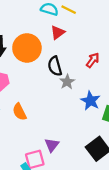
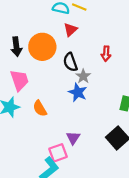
red arrow: (93, 60) -> (106, 54), turned 152
blue star: (90, 101) -> (78, 92), moved

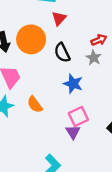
red arrow: (106, 54) -> (99, 40), turned -112
gray star: (83, 76) -> (94, 58), moved
pink square: (58, 153) -> (78, 116), moved

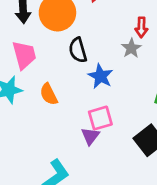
red arrow: (99, 40) -> (141, 27), turned 105
black semicircle: (62, 53) -> (78, 50), moved

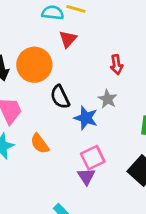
gray star: (131, 48) -> (108, 99), moved

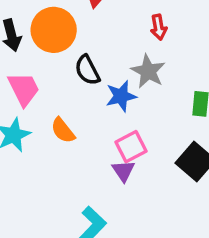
gray star: (108, 99) -> (148, 71), size x1.4
blue star: (86, 118) -> (121, 96), turned -30

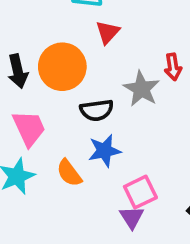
black semicircle: (87, 70) -> (97, 110), turned -72
gray star: (148, 71) -> (141, 89), moved
blue star: (121, 96) -> (104, 151), moved

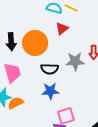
gray star: (141, 89) -> (75, 61), turned 30
orange semicircle: (69, 173) -> (16, 103), moved, turned 91

